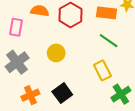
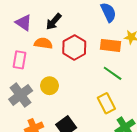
yellow circle: (56, 53) -> (49, 86), moved

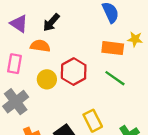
red hexagon: (74, 47) -> (74, 72), moved
yellow circle: (49, 86) -> (47, 79), moved
yellow rectangle: (106, 103) -> (93, 121), moved

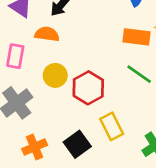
red hexagon: (74, 72) -> (88, 88), moved

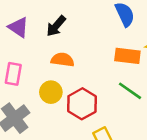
orange semicircle: (47, 34) -> (63, 60), moved

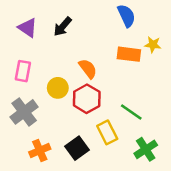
orange semicircle: (63, 60) -> (88, 69), moved, turned 45
green line: (130, 91) -> (131, 112), moved

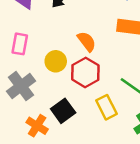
black square: (77, 148) -> (63, 111), moved
orange cross: (40, 151) -> (37, 126), turned -35

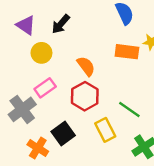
pink rectangle: (20, 44) -> (45, 88), moved, turned 45
yellow circle: (56, 61) -> (41, 53), moved

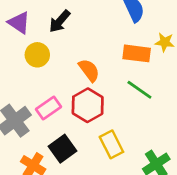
pink rectangle: (45, 88) -> (48, 108), moved
green line: (129, 109) -> (139, 90), moved

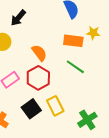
black square: (62, 149) -> (31, 109), moved

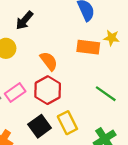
green line: (75, 67) -> (106, 94), moved

